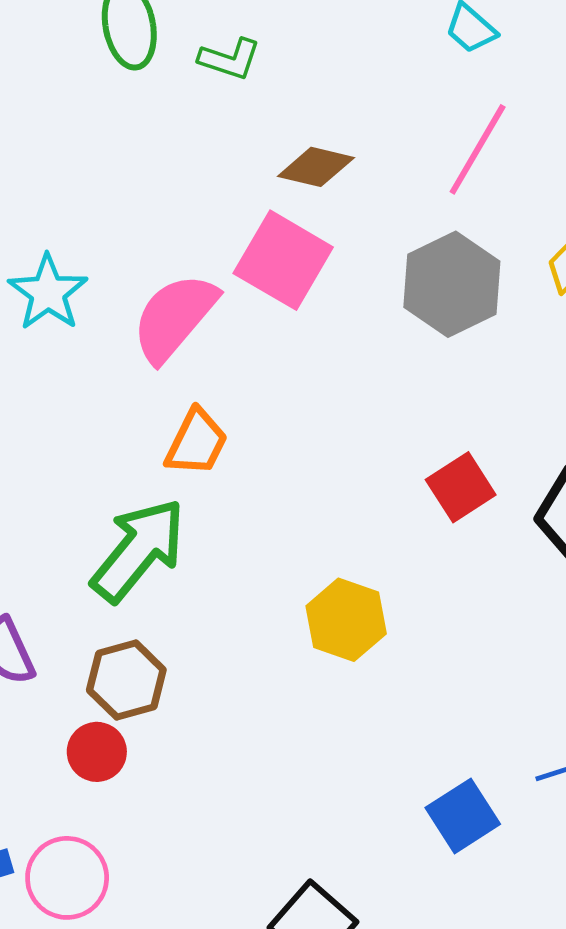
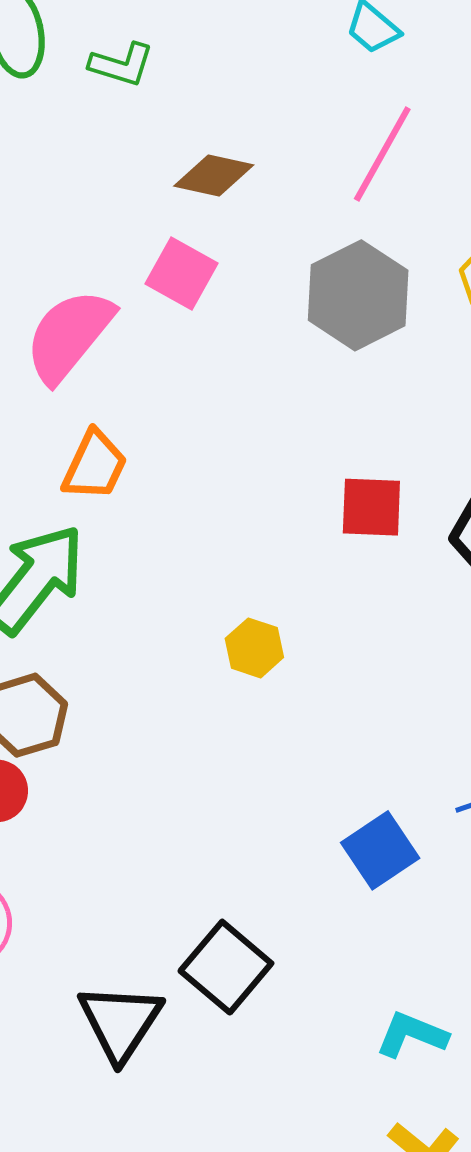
pink square: (283, 260) -> (182, 274), size x0.7
red square: (461, 487) -> (371, 507), turned 36
yellow hexagon: (346, 620) -> (254, 648), size x0.7

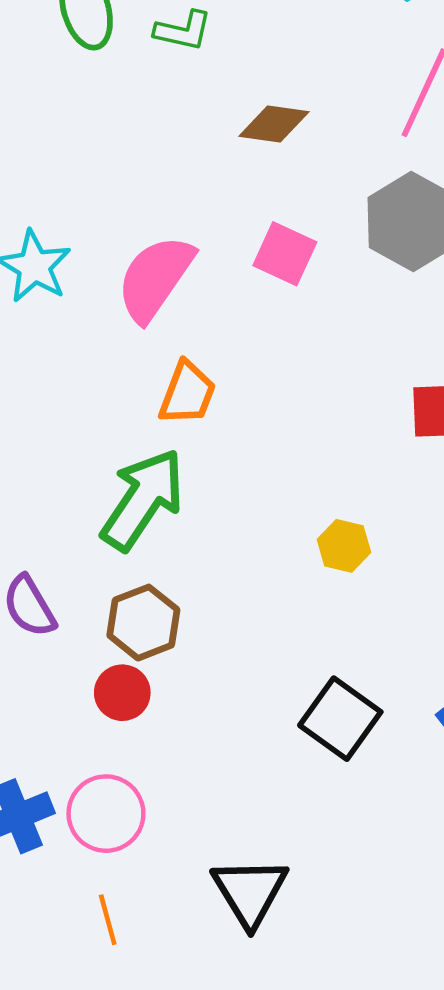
pink square: (182, 274) -> (285, 254), moved
black square: (226, 967) -> (340, 719), moved

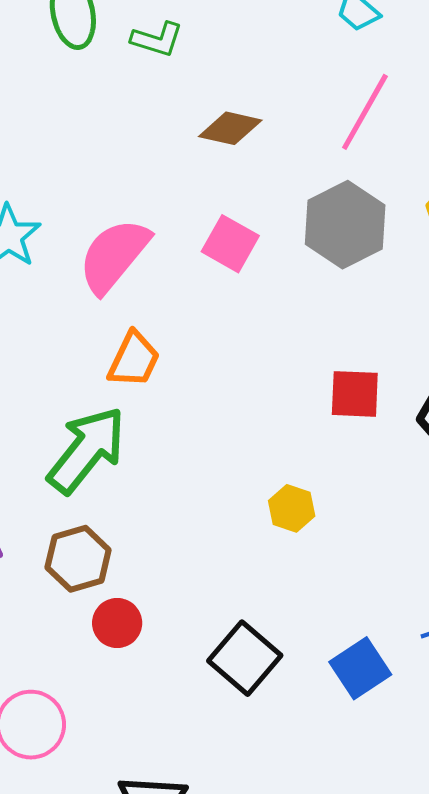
yellow hexagon: (344, 546) -> (292, 508), moved
red circle: (122, 693) -> (117, 623), moved

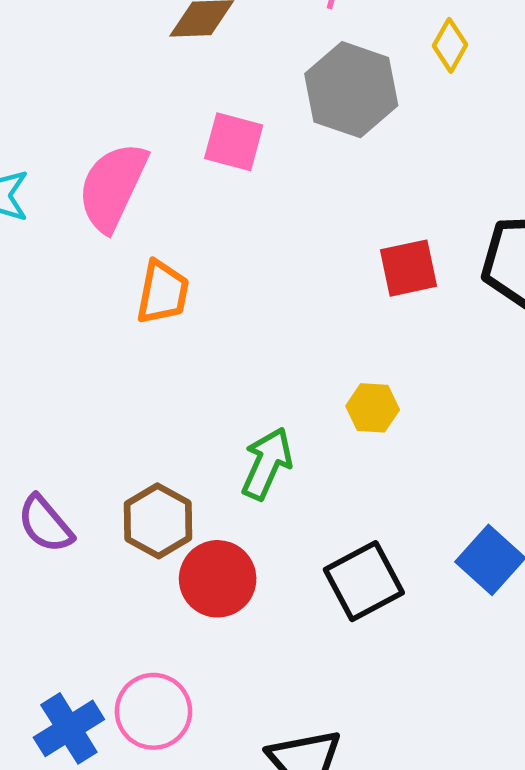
green arrow: (87, 450) -> (267, 464), moved, size x0.7
red circle: (117, 623) -> (218, 579), size x1.4
black square: (245, 658) -> (364, 581), turned 36

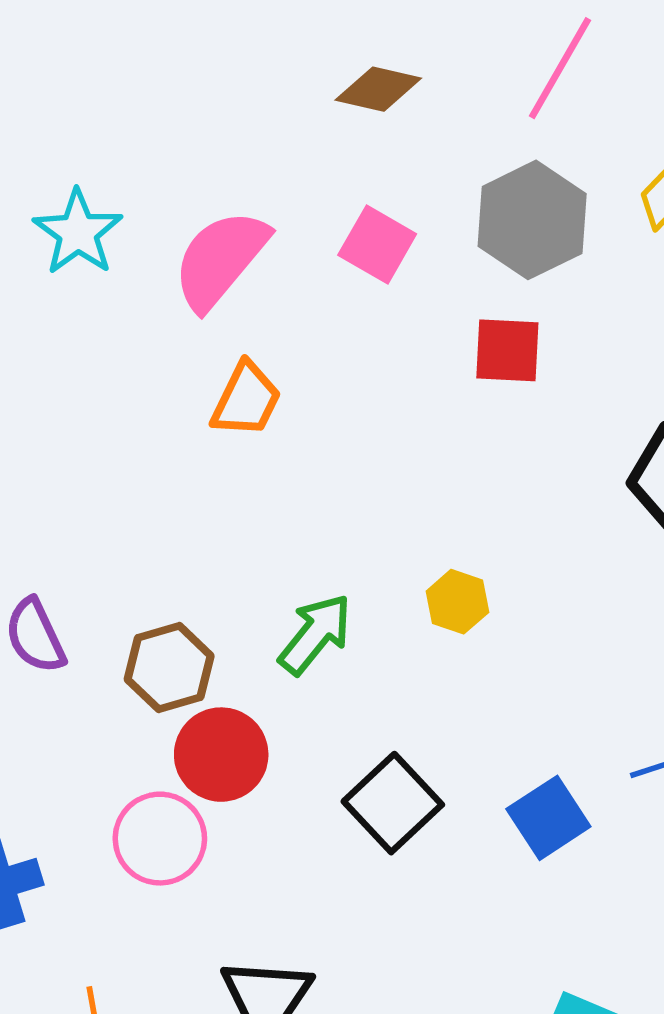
red square: (409, 268) -> (507, 350), moved
black square: (364, 581) -> (393, 803), turned -30
pink circle: (153, 711) -> (160, 839), moved

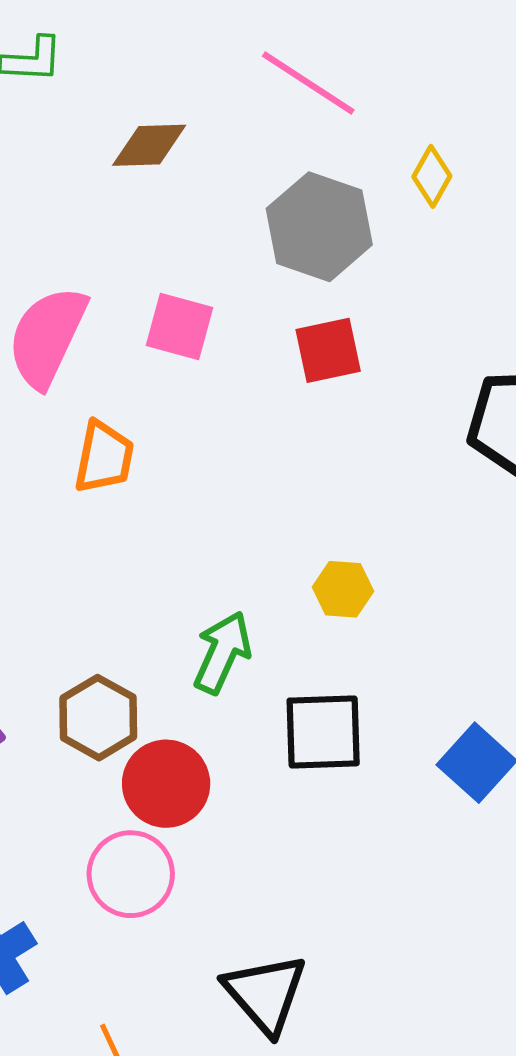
pink line: (560, 68) -> (308, 83), turned -72
pink square: (377, 245) -> (180, 326), moved
black square: (393, 803) -> (323, 732), moved, turned -34

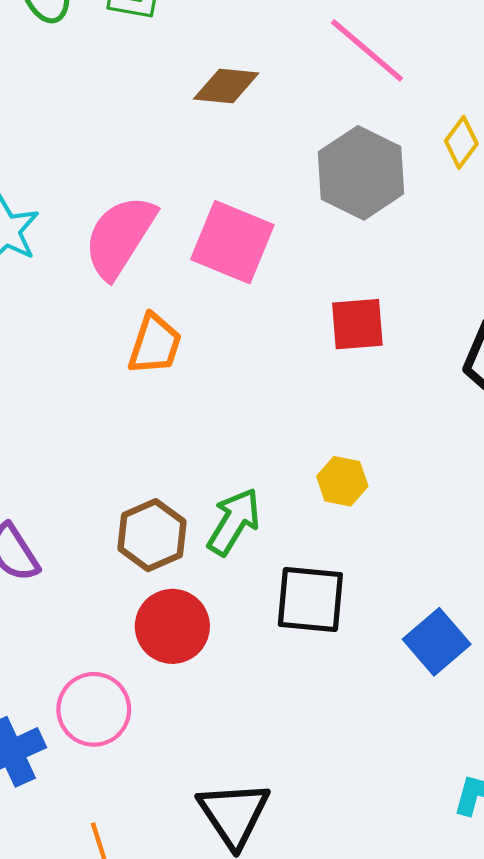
pink square: (180, 326) -> (232, 242), size x1.4
red square: (328, 350) -> (357, 324), moved
brown hexagon: (98, 718) -> (152, 535), moved
pink circle: (131, 874) -> (94, 709), moved

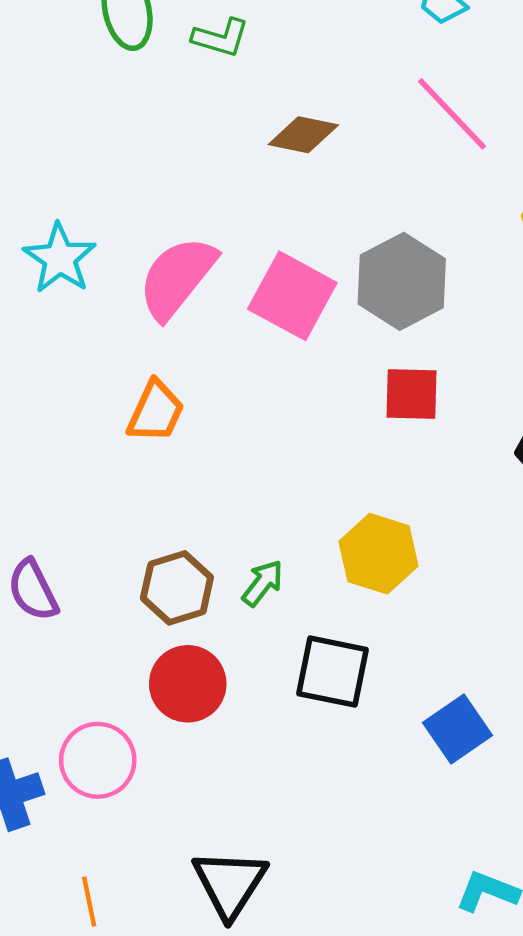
gray hexagon: (361, 173) -> (402, 281), moved
orange trapezoid: (155, 344) -> (156, 412), moved
yellow hexagon: (342, 481) -> (378, 554), size x1.5
green arrow: (234, 522) -> (263, 583), size x0.7

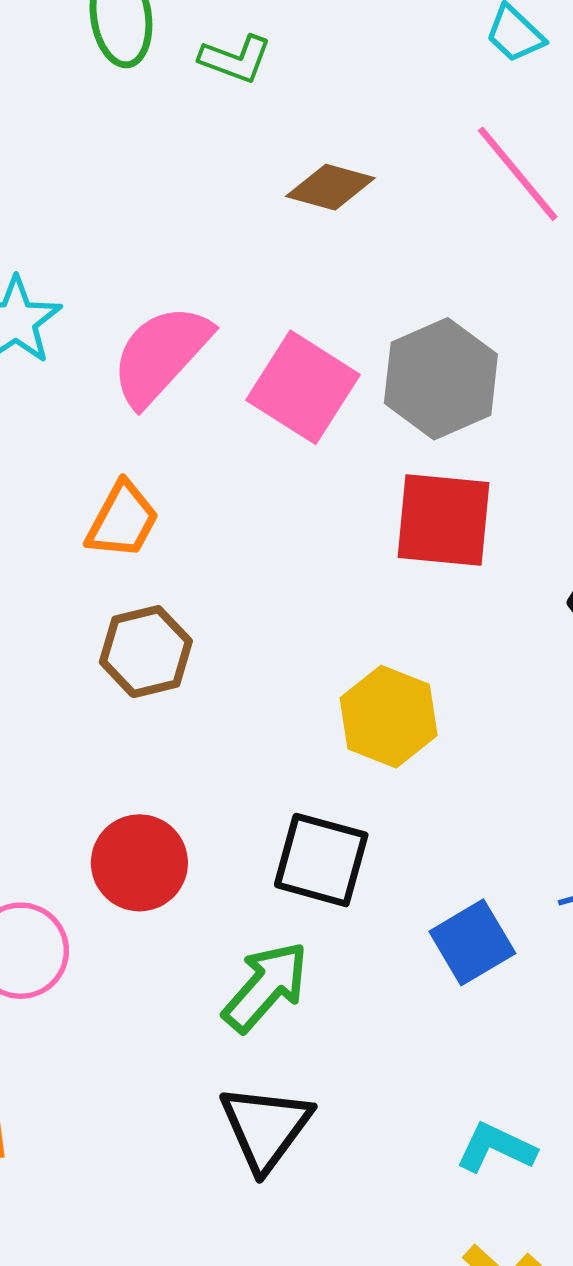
red square: (412, 394) -> (443, 520), size x1.4
green arrow: (263, 583) -> (266, 987), moved, size x1.6
brown hexagon: (177, 588) -> (146, 652), moved
black triangle: (230, 884) -> (265, 1128), moved

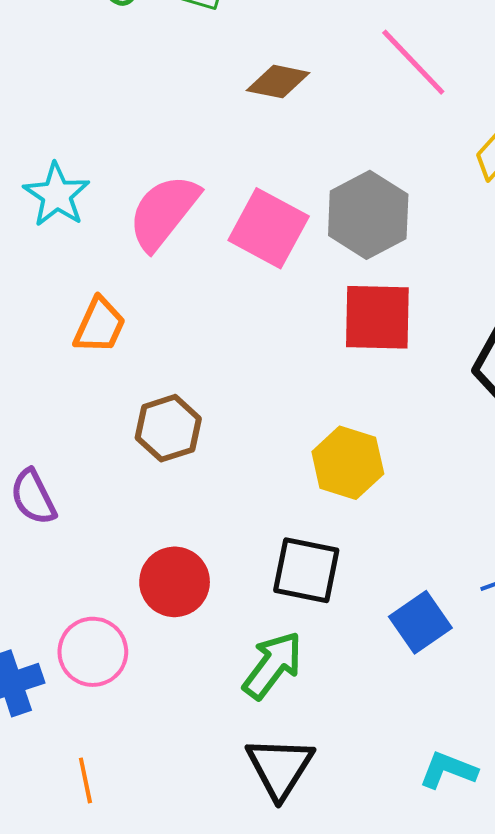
orange trapezoid: (122, 520) -> (100, 325), moved

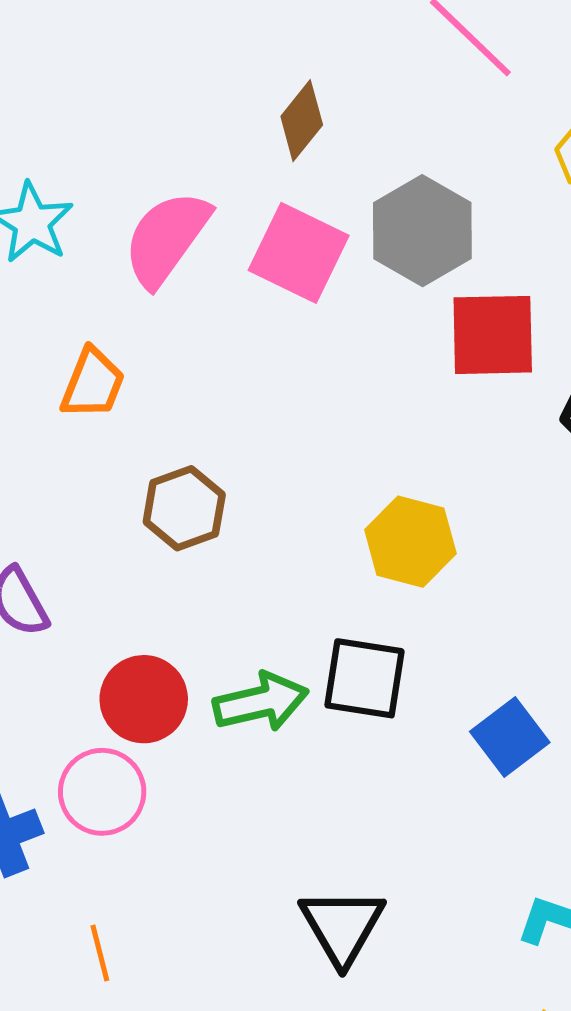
brown diamond: (278, 82) -> (302, 121), moved, turned -60
red square: (377, 317) -> (493, 335), moved
red circle: (175, 582) -> (144, 699), moved
green arrow: (273, 665) -> (261, 702), moved, turned 42

